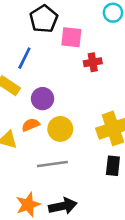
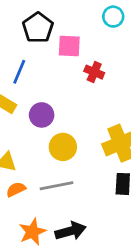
red cross: (93, 62) -> (94, 72), turned 36
orange semicircle: (31, 125) -> (16, 189), moved

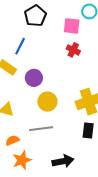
pink square: (69, 46) -> (72, 26), moved
orange semicircle: (16, 189) -> (12, 140), moved
black arrow: (71, 231) -> (63, 161), moved

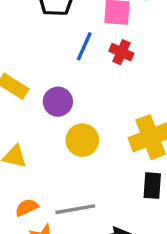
blue line: (20, 46) -> (84, 46), moved
gray line: (41, 129) -> (75, 209), moved

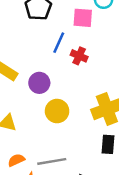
red cross: (121, 52) -> (79, 56), moved

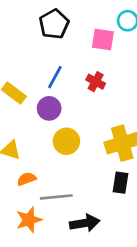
blue line: (59, 43) -> (55, 77), moved
orange semicircle: (16, 160) -> (27, 179), moved

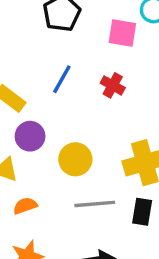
purple circle: (49, 108) -> (30, 136), moved
gray line: (56, 197) -> (95, 204), moved

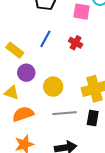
orange semicircle: (25, 206) -> (23, 114), size x1.5

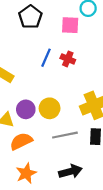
blue line: (45, 39) -> (46, 58), moved
purple circle: (26, 73) -> (26, 109), moved

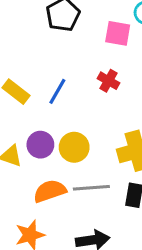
blue line: (46, 58) -> (57, 91), moved
orange semicircle: (21, 141) -> (50, 191), moved

